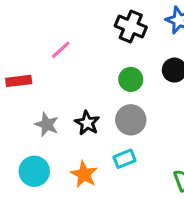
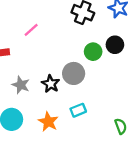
green circle: (131, 79) -> (93, 52), moved
gray circle: (131, 120) -> (74, 73), moved

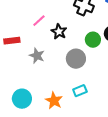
black star: (51, 84) -> (59, 32), moved
gray star: (21, 85) -> (37, 56), moved

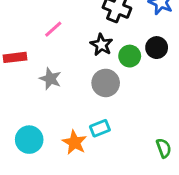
black star: (59, 32) -> (101, 45), moved
cyan rectangle: (80, 91) -> (100, 128), moved

